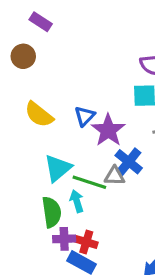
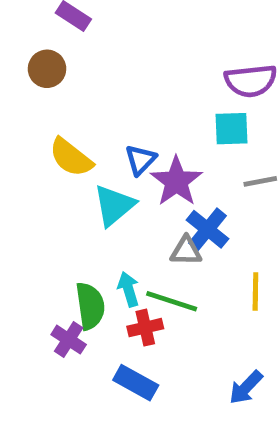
cyan triangle: (58, 168) -> (114, 205), moved
green line: (89, 182) -> (172, 301), moved
purple cross: (64, 239) -> (69, 340), moved, turned 35
red cross: (86, 242) -> (145, 328), moved, turned -30

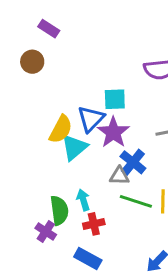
cyan square: (231, 129) -> (115, 99), moved
yellow semicircle: (71, 157) -> (61, 129), moved, turned -100
blue triangle: (140, 160) -> (91, 119), size x1.4
green line: (172, 301) -> (136, 201), moved

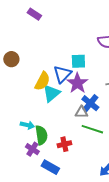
brown circle: (32, 62) -> (11, 59), moved
cyan arrow: (83, 200) -> (27, 125), moved, turned 120
blue rectangle: (88, 258) -> (50, 167), moved

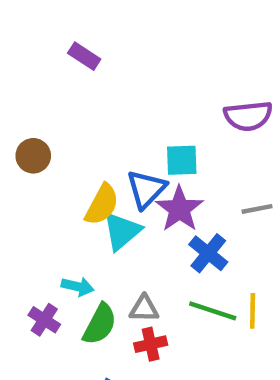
gray triangle: (81, 112) -> (144, 309), moved
cyan arrow: (27, 125) -> (78, 287), moved
green semicircle: (41, 135) -> (100, 324), turned 36
purple cross: (32, 149) -> (44, 320), moved

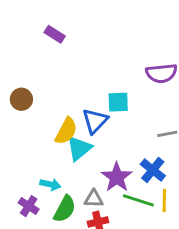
purple star: (179, 209) -> (117, 177), moved
blue cross: (208, 253) -> (153, 170), moved

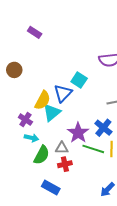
brown circle: (21, 99) -> (14, 70), moved
cyan square: (118, 102) -> (79, 80), turned 35
purple cross: (29, 206) -> (25, 120), moved

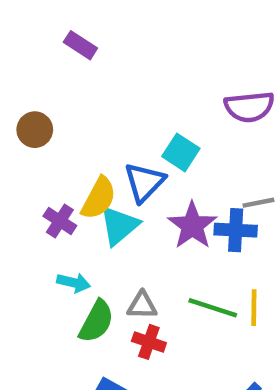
purple cross: (25, 120) -> (60, 221), moved
blue cross: (103, 128) -> (236, 230), moved, turned -36
purple star: (78, 133) -> (192, 226), moved
red cross: (65, 164) -> (149, 342), turned 32

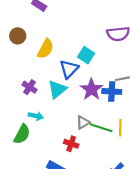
brown circle: (35, 130) -> (18, 36), moved
yellow semicircle: (99, 198) -> (45, 49), moved
gray triangle: (142, 305) -> (83, 122), moved, turned -32
green semicircle: (96, 321) -> (22, 134), moved

